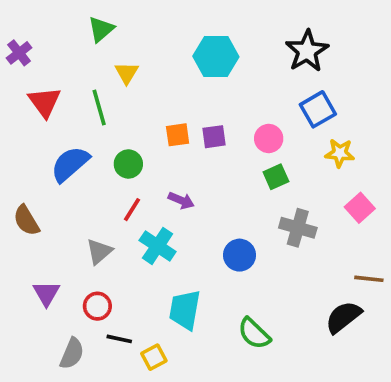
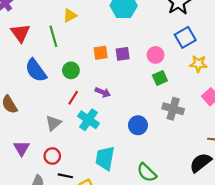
yellow triangle: (127, 73) -> (70, 15), turned 32
blue semicircle: (70, 164) -> (36, 70), turned -85

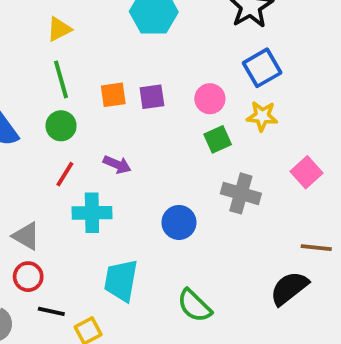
green line: (53, 36) -> (61, 79), moved
yellow star: (198, 64) -> (262, 116), moved
cyan cross: (89, 120) -> (92, 213), turned -35
gray triangle: (53, 123) -> (26, 236), moved, turned -49

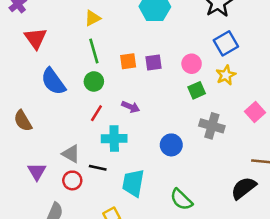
yellow star: (262, 116) -> (226, 75), turned -30
black line: (51, 311) -> (98, 168), moved

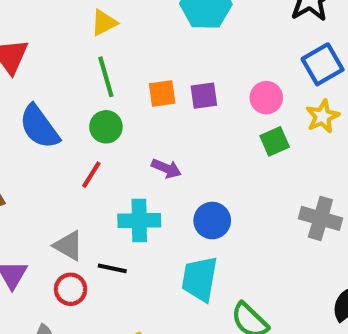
red line: (96, 113) -> (91, 175), moved
gray cross: (212, 126) -> (320, 218), moved
blue circle: (171, 145) -> (212, 221), moved
cyan trapezoid: (133, 183) -> (200, 279), moved

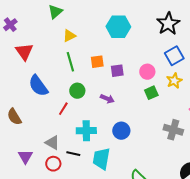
orange square: (162, 93) -> (97, 62), moved
green circle: (106, 127) -> (77, 91), moved
purple arrow: (166, 168) -> (107, 99), moved
cyan trapezoid: (200, 279) -> (101, 159), moved

